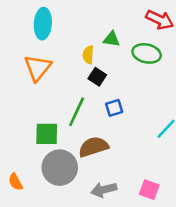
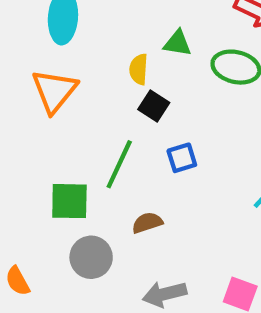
brown semicircle: (93, 147) -> (147, 223), size x0.6
gray circle: (60, 168) -> (91, 257), size x0.7

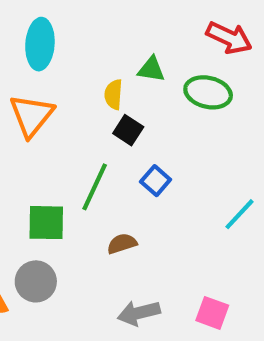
blue square: (182, 158) -> (156, 181), turned -32
gray circle: (91, 257) -> (36, 281), moved

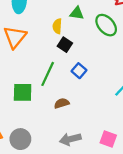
green ellipse: (208, 92) -> (106, 25), turned 35
gray circle: (36, 281) -> (20, 139), moved

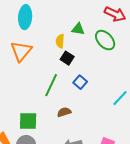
green square: (23, 92) -> (28, 121), moved

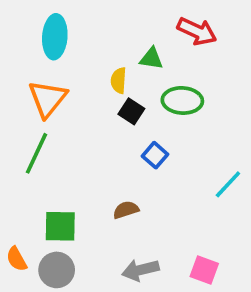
red arrow: (115, 14) -> (197, 31), moved
green ellipse: (105, 40) -> (182, 100), moved, turned -45
green line: (51, 85) -> (37, 153), moved

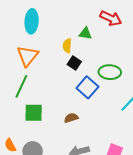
green ellipse: (182, 100) -> (110, 72), moved
blue square: (155, 155) -> (87, 87), size x1.5
green square: (60, 226) -> (34, 113), moved

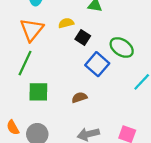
yellow semicircle: (67, 46) -> (66, 23), moved, turned 72
green ellipse: (110, 72) -> (122, 48), turned 30

